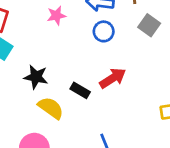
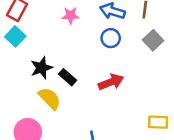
black star: (36, 77) -> (41, 68), turned 30
black rectangle: (80, 90) -> (68, 77), moved

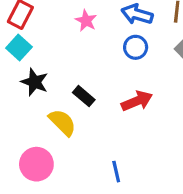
pink star: (71, 16) -> (86, 21), turned 30
black star: (41, 68) -> (35, 82), moved, turned -30

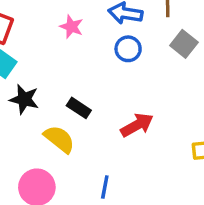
red arrow: (137, 101) -> (137, 125), moved
blue line: (116, 172) -> (105, 187), moved, turned 30

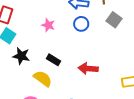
pink star: (71, 27) -> (48, 25), moved
red arrow: (137, 125) -> (88, 69), turned -144

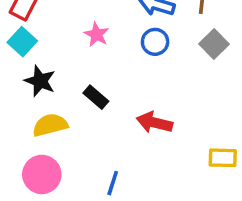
yellow semicircle: (43, 79) -> (50, 125), moved, turned -60

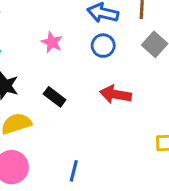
red arrow: (154, 123) -> (115, 94), moved

